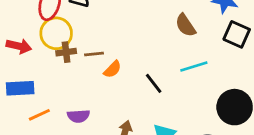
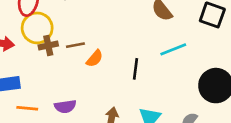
black line: (154, 83) -> (136, 69), turned 50
orange line: (39, 115) -> (27, 108), turned 35

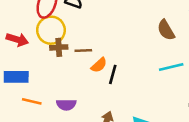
black line: (136, 69) -> (113, 74), moved

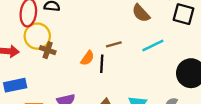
brown cross: (59, 47) -> (48, 50), turned 35
brown line: (83, 51) -> (114, 44), moved

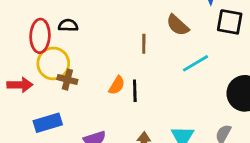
brown line: (114, 44) -> (144, 44), moved, turned -70
blue rectangle: (15, 85) -> (48, 123), moved

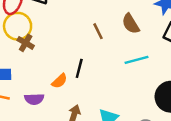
brown line: (144, 44) -> (98, 31), turned -42
orange semicircle: (117, 85) -> (59, 81), moved

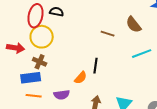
brown line: (98, 31) -> (108, 34), turned -40
brown cross: (26, 43) -> (40, 62), moved

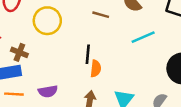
yellow circle: (42, 37) -> (47, 21), moved
orange semicircle: (81, 78) -> (96, 69), moved, turned -32

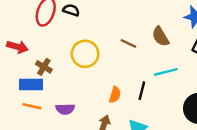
yellow circle: (47, 21) -> (85, 54), moved
black line: (88, 54) -> (142, 91), moved

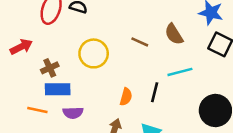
red arrow: (17, 47) -> (21, 47), turned -42
brown cross: (44, 67) -> (50, 68), turned 35
blue rectangle: (31, 84) -> (58, 89), moved

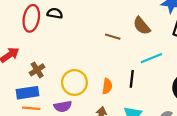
yellow circle: (94, 53) -> (74, 83), moved
blue rectangle: (58, 89) -> (27, 93), moved

